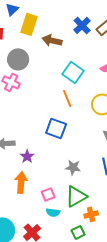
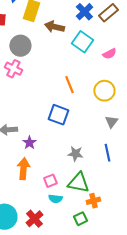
cyan square: (73, 72) -> (82, 42), moved
green triangle: (76, 196) -> (78, 183), turned 40

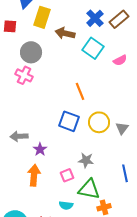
yellow circle: (104, 91) -> (99, 122), moved
blue line: (107, 153) -> (125, 173), moved
pink square: (50, 181) -> (67, 175), moved

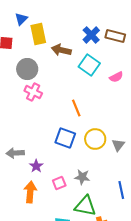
yellow rectangle: (42, 17) -> (38, 34), turned -30
brown rectangle: (119, 19) -> (115, 36), turned 54
pink cross: (24, 75) -> (33, 92), moved
pink square: (67, 175) -> (59, 183), moved

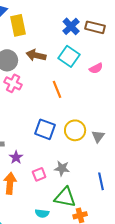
brown arrow: (61, 50) -> (36, 55), moved
orange line: (76, 108) -> (57, 89), moved

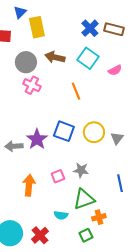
purple star: (16, 157) -> (37, 139), moved, size x1.5
green triangle: (65, 197) -> (84, 199), turned -30

